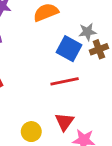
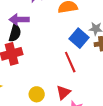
red line: (65, 81) -> (70, 62), turned 65

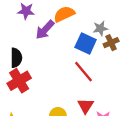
purple arrow: (19, 20) -> (45, 30), moved, turned -30

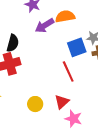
blue square: (86, 44) -> (77, 47), turned 30

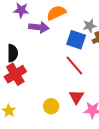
purple arrow: (45, 26) -> (39, 27), turned -126
blue square: (77, 47) -> (76, 40), turned -36

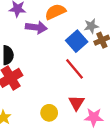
blue square: (76, 40) -> (77, 41), turned 30

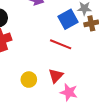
red line: (75, 69) -> (61, 44), turned -40

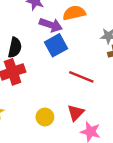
blue square: (68, 19) -> (56, 45), moved

